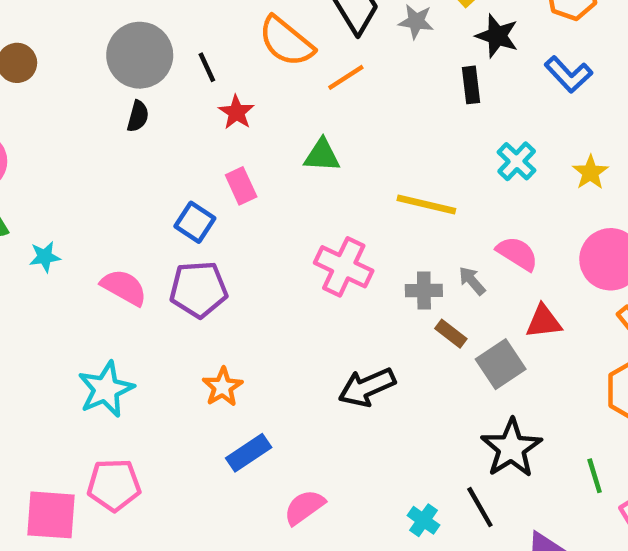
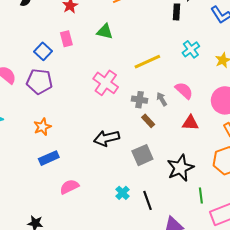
yellow line: (426, 204) -> (147, 62), turned -48
gray square: (501, 364) -> (142, 155), moved
black star: (511, 448) -> (180, 168), moved
cyan cross: (423, 520) -> (122, 193), moved

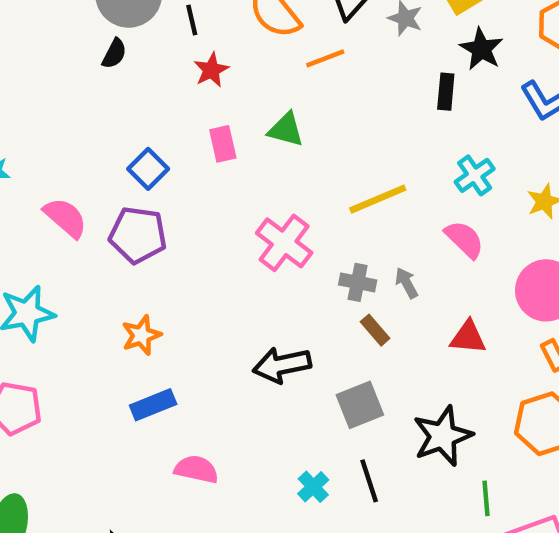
pink rectangle: (66, 39) -> (223, 144), moved
pink semicircle: (184, 91) -> (464, 239), moved
pink semicircle: (69, 187) -> (196, 469), turned 36
black line: (147, 200) -> (369, 481), moved

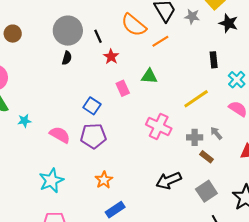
black rectangle: (446, 92) -> (214, 60), moved

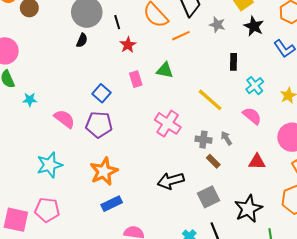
gray star: (192, 16) -> (217, 25), moved
yellow line: (196, 99) -> (210, 100), turned 68
orange star: (104, 180) -> (104, 171), size x1.5

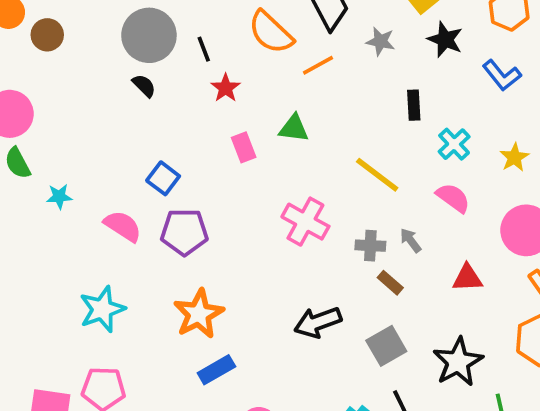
black semicircle: (82, 40) -> (144, 86), turned -64
blue square: (102, 93) -> (163, 178), moved

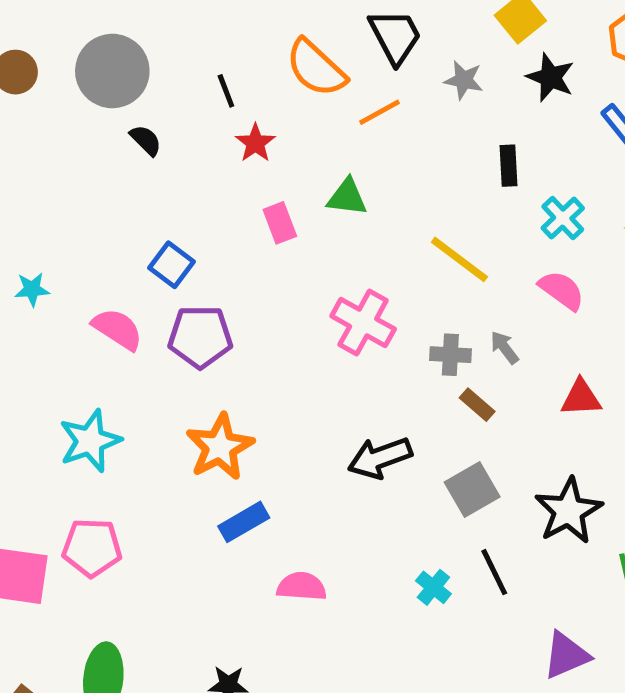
gray circle: (149, 35) -> (112, 71), moved

